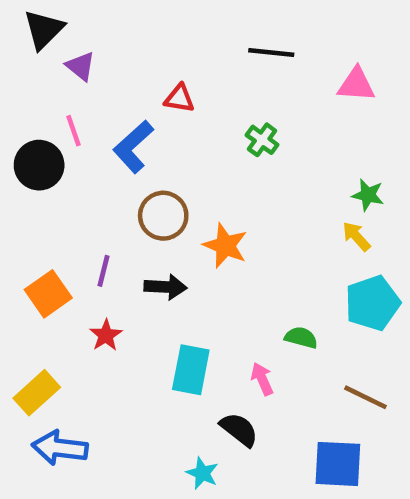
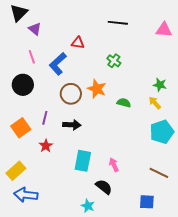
pink triangle: (356, 85) -> (164, 30), moved
black circle: (39, 165) -> (23, 85), moved
orange star: (225, 246) -> (97, 89), moved
green semicircle: (301, 338) -> (124, 103), moved
blue square: (338, 464) -> (147, 202), size x0.7

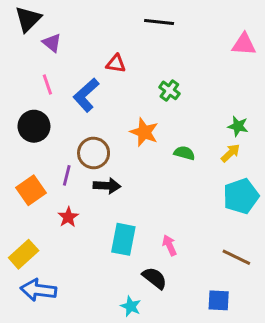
black line: (118, 23) -> (159, 22), moved
brown circle: (71, 94) -> (94, 153), moved
yellow arrow: (155, 103) -> (231, 153), turned 88

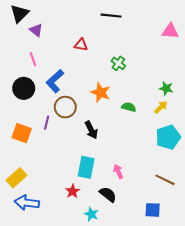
blue L-shape: (86, 95) -> (55, 81), moved
black arrow: (107, 186) -> (91, 130), moved, turned 60
orange square: (31, 190) -> (22, 133), turned -36
red star: (68, 217) -> (73, 191), moved

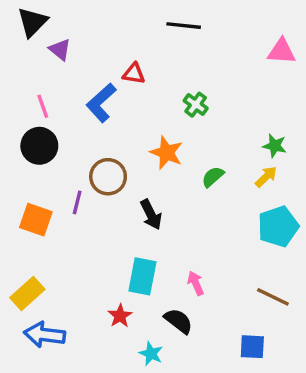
pink line: (33, 59) -> (43, 106), moved
blue L-shape: (55, 81) -> (101, 103), moved
green semicircle: (129, 107) -> (213, 177), turned -56

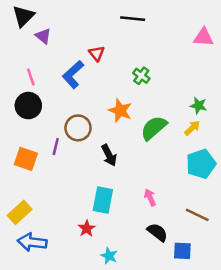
red triangle: (134, 74) -> (97, 53), turned 42
green semicircle: (213, 177) -> (154, 128), size x1.6
pink arrow: (196, 283) -> (150, 197), moved
black semicircle: (178, 321) -> (157, 232), moved

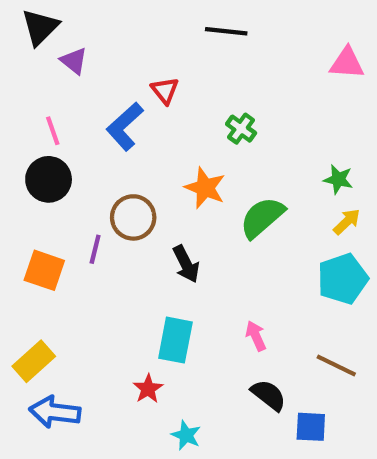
yellow arrow: (192, 128) -> (347, 222), moved

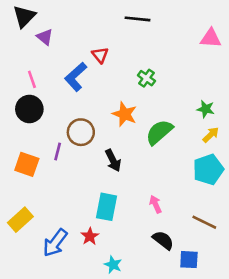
blue arrow: (55, 412) -> (55, 243), moved, turned -60

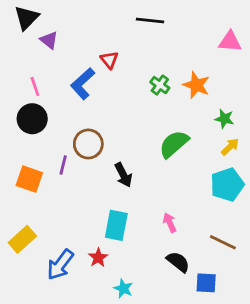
orange star: (125, 114) -> (196, 85), moved

